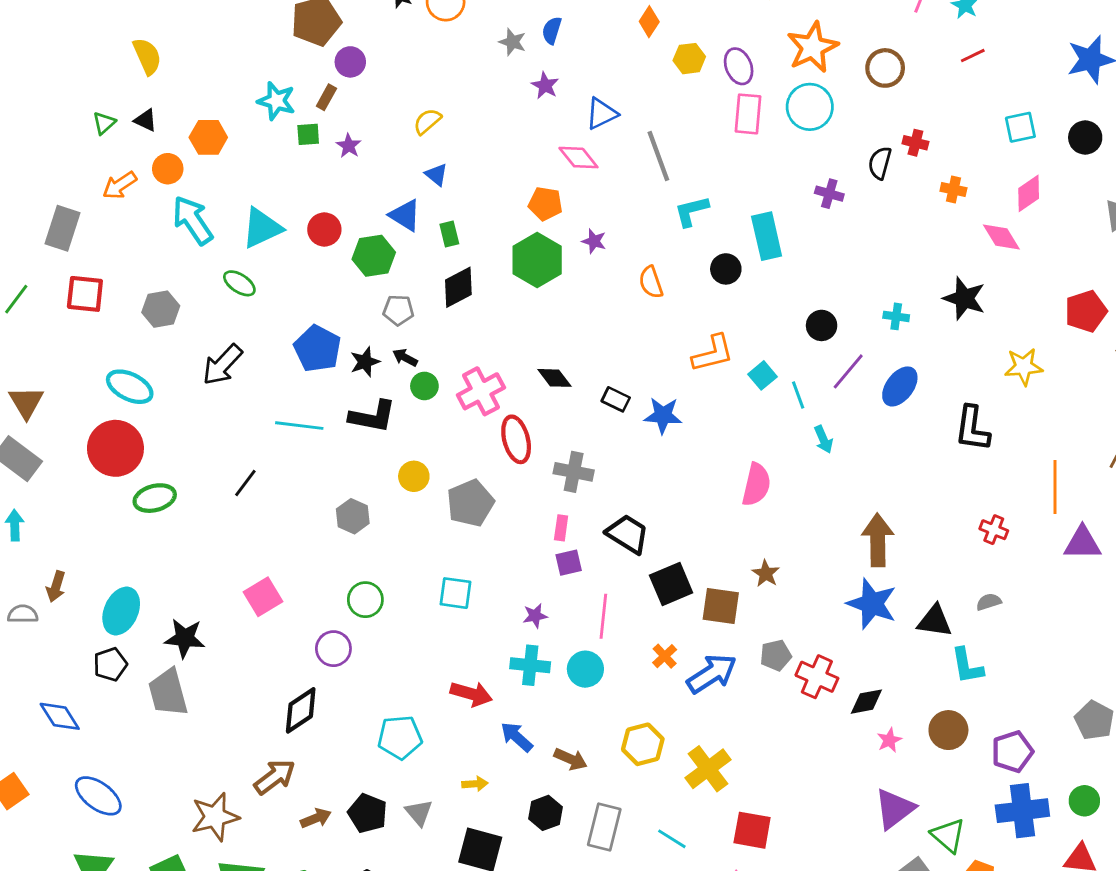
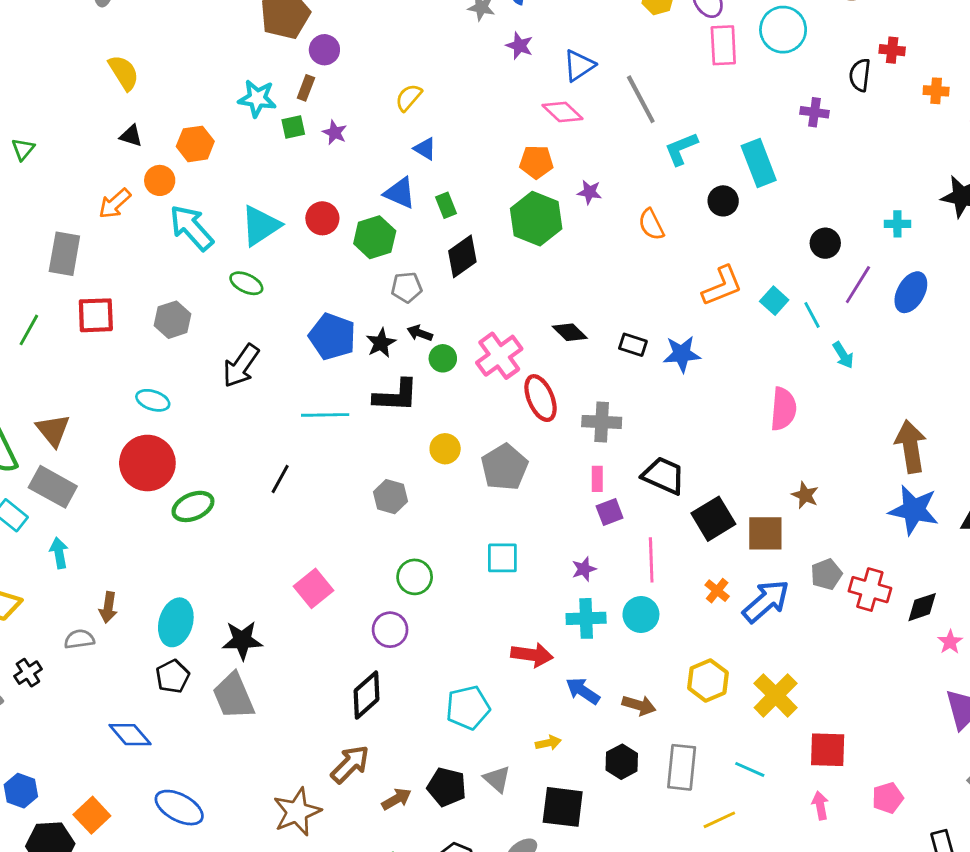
green triangle: (104, 123) -> (23, 149), moved
cyan ellipse: (130, 387) -> (153, 400), size x0.7

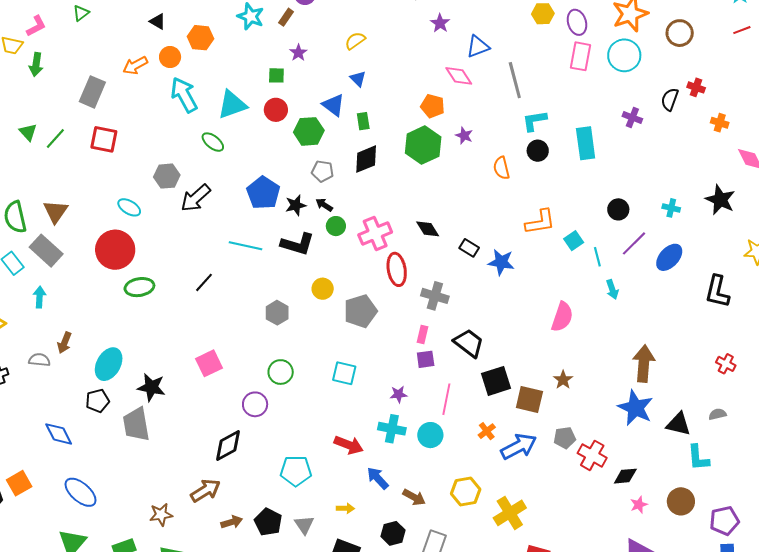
green square: (293, 127) -> (276, 75), moved
black circle: (723, 201) -> (538, 151), moved
gray hexagon: (173, 320) -> (167, 176), moved
brown star: (297, 812) -> (161, 515), size x0.7

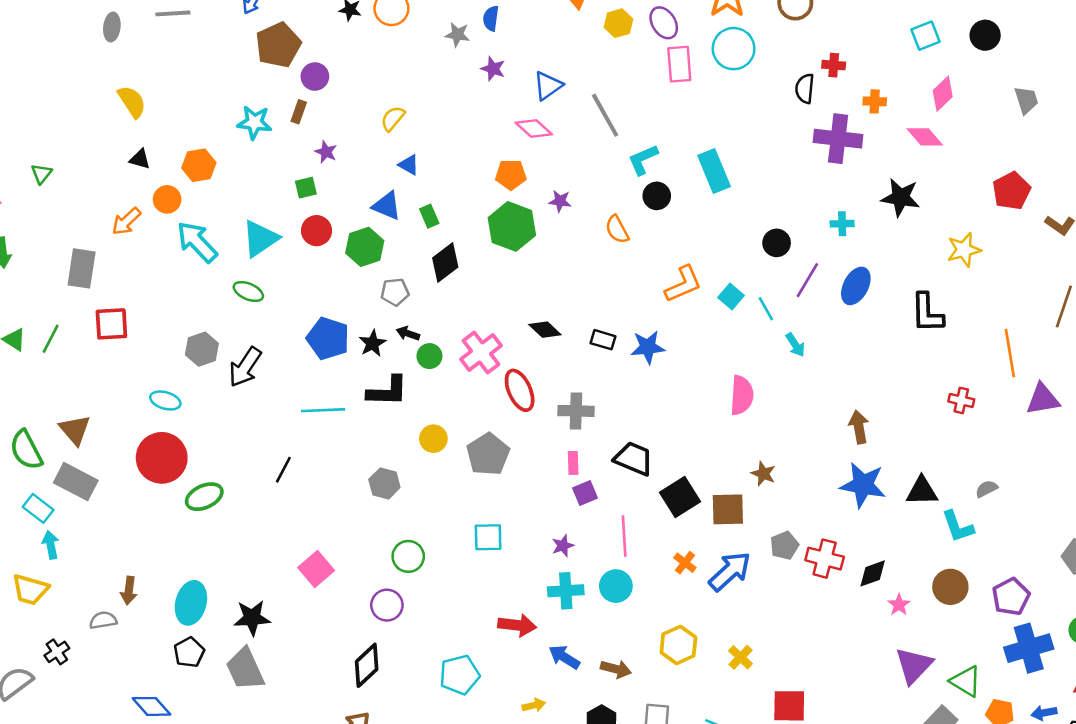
purple cross: (632, 118) -> (838, 139), moved, size x1.8
cyan arrow: (40, 297) -> (51, 545), moved
brown arrow: (644, 364) -> (859, 427), size x0.7
gray semicircle: (718, 414) -> (986, 489), moved
yellow cross: (510, 513) -> (741, 657), size x0.6

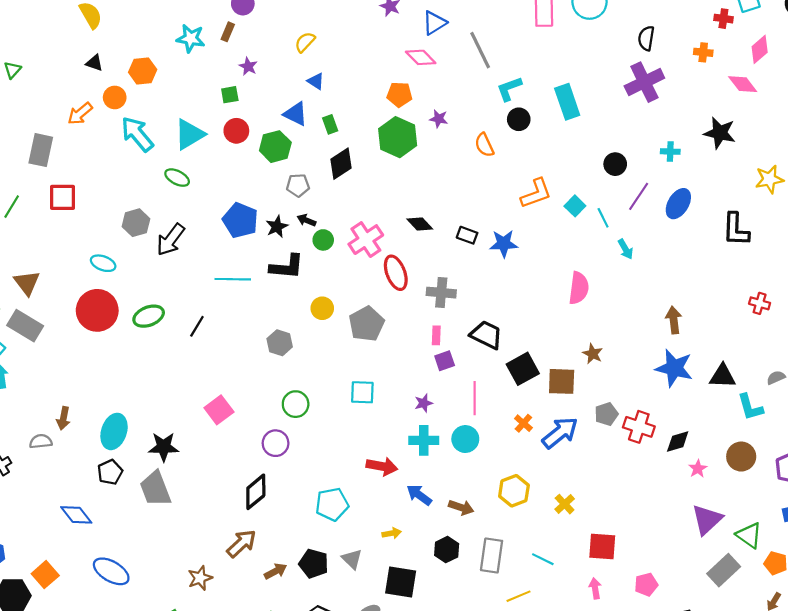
red cross: (834, 65) -> (723, 19), moved
purple cross: (838, 139) -> (644, 82), moved, turned -36
green ellipse: (204, 497) -> (149, 316), moved

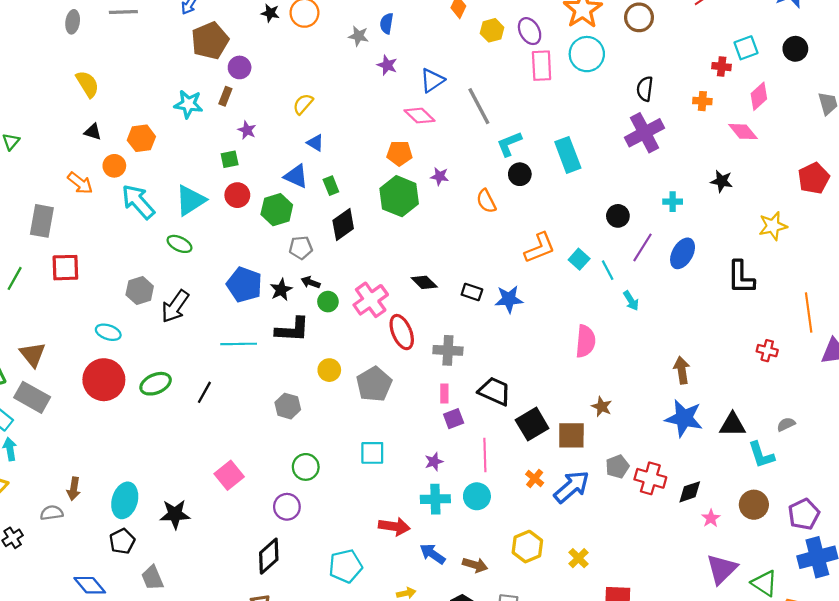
orange arrow: (80, 114) -> (80, 183), turned -100
black star: (720, 133) -> (722, 181), size x0.7
gray trapezoid: (155, 489) -> (152, 578), moved, size x0.7

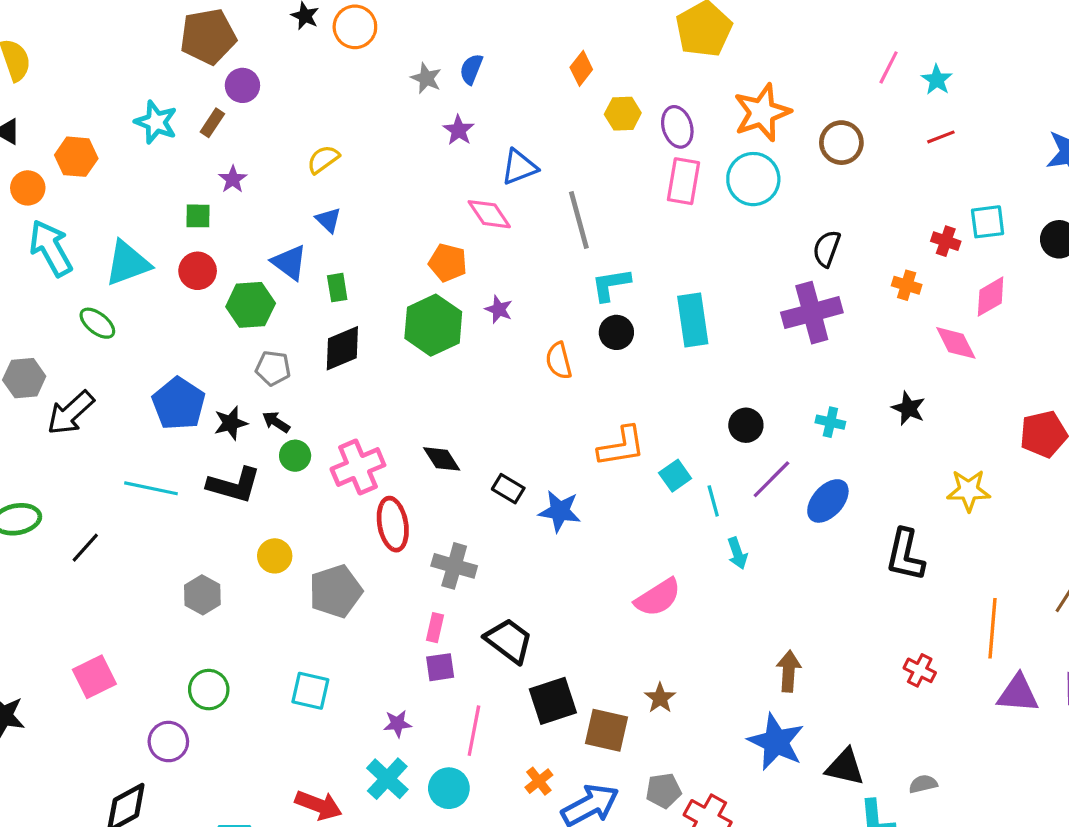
pink semicircle: (586, 341) -> (658, 597), turned 40
cyan cross: (435, 499) -> (387, 779), turned 32

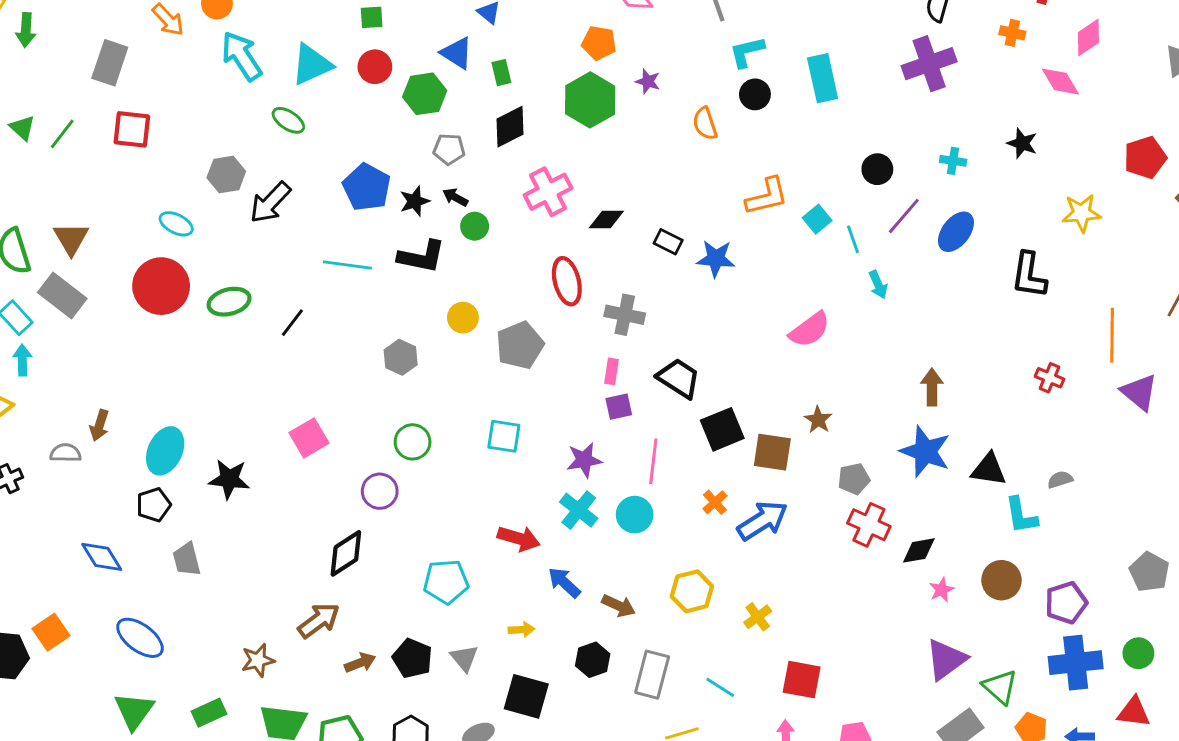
black diamond: (442, 459) -> (606, 219), turned -54
pink cross: (358, 467) -> (548, 192), moved
purple triangle: (1018, 694) -> (1139, 392), turned 39
purple star: (397, 724) -> (584, 460), size x1.4
gray pentagon: (663, 791) -> (854, 479), moved

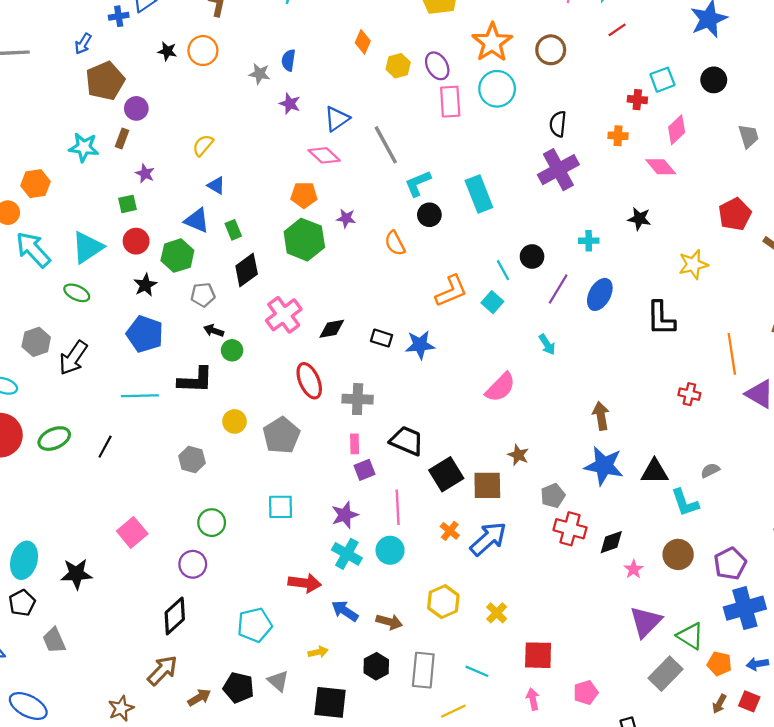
black star: (415, 201) -> (145, 285), moved
cyan line: (853, 239) -> (503, 270), moved

